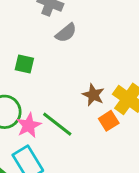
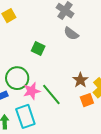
gray semicircle: (66, 33) -> (71, 34), turned 63

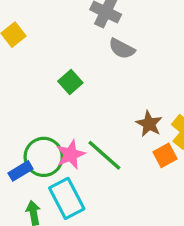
green square: (38, 48) -> (70, 82), turned 32
green circle: (17, 78) -> (44, 157), moved

